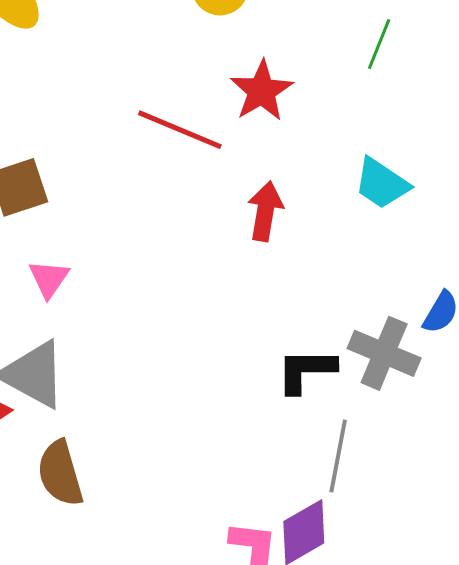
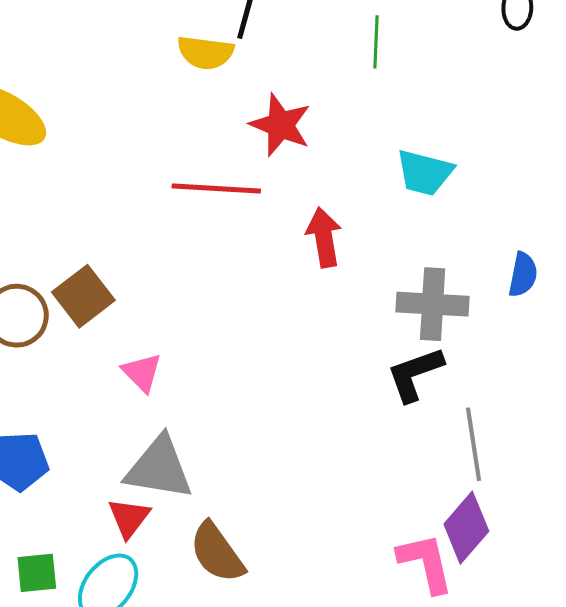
gray cross: (384, 353) -> (433, 304), moved

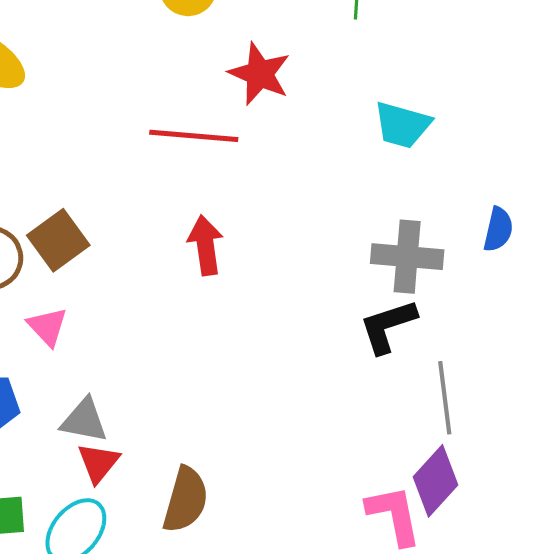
red arrow: (324, 237) -> (205, 245), moved
pink triangle: (142, 373) -> (47, 327), moved
gray triangle: (159, 468) -> (84, 420), moved, size x0.7
brown semicircle: (217, 553) -> (186, 500), turned -130

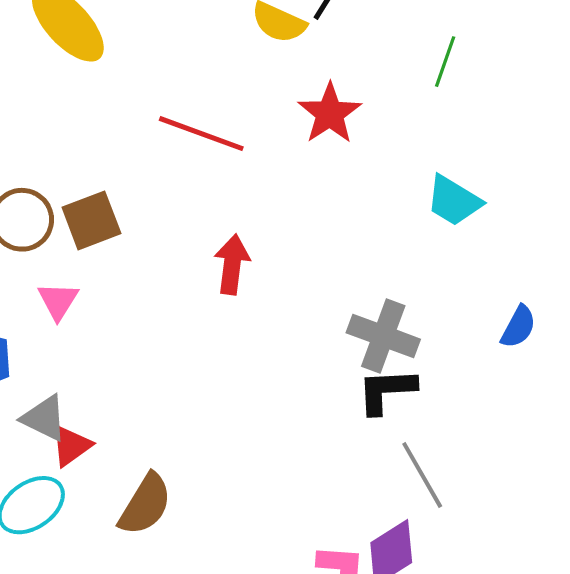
red line: (194, 136) -> (201, 134), moved
gray cross: (407, 257) -> (383, 336), moved
gray line: (445, 398) -> (422, 475), turned -38
gray triangle: (84, 420) -> (44, 418), moved

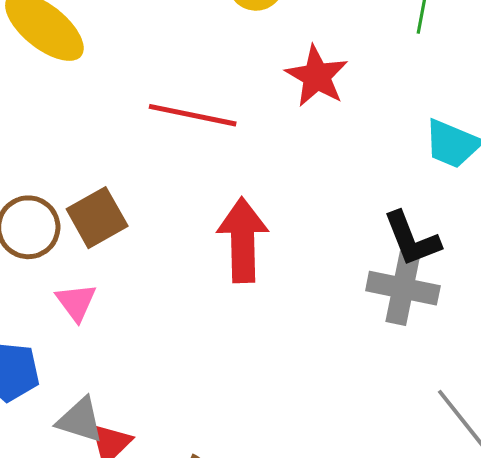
red arrow: (232, 264) -> (243, 240), size x1.4
black L-shape: (386, 391) -> (412, 239), moved, turned -100

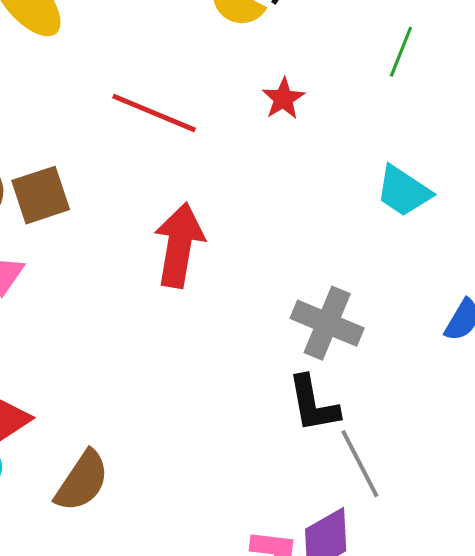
red star: (317, 76) -> (283, 99), size x0.7
black L-shape: (412, 239) -> (313, 404), moved

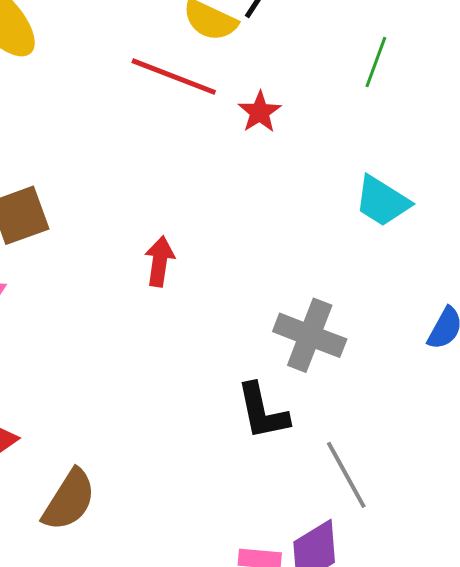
red line: (154, 113) -> (174, 77), moved
red arrow: (179, 245) -> (160, 261), size x0.6
black L-shape: (313, 404) -> (262, 411), moved

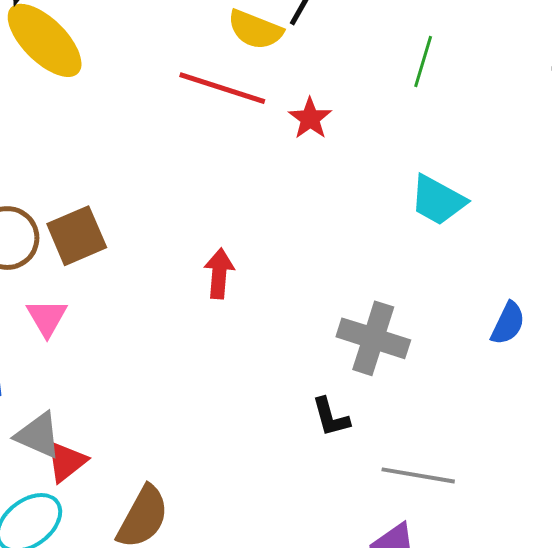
black L-shape: (262, 411) -> (331, 417), size x0.7
gray line: (346, 475) -> (418, 475), turned -48

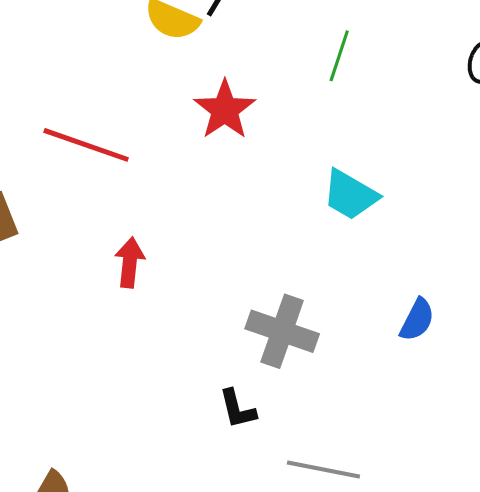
red line: (222, 88) -> (86, 145), moved
red star: (310, 118) -> (225, 110), size x1.4

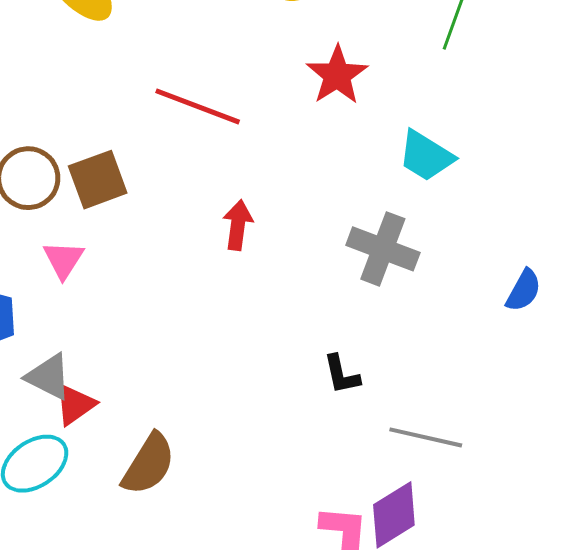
cyan trapezoid: (350, 195) -> (426, 156), moved
gray cross: (282, 331) -> (383, 249), moved

